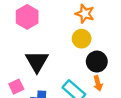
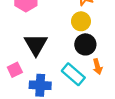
black circle: (97, 62) -> (85, 44), moved

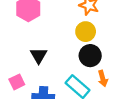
black triangle: (36, 44) -> (39, 56), size x0.7

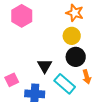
black triangle: (39, 56) -> (45, 66), moved

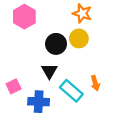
black circle: (76, 57) -> (56, 44), moved

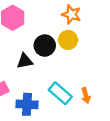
black triangle: (49, 71) -> (25, 61), moved, turned 49
orange arrow: (95, 83) -> (86, 95), moved

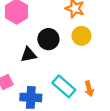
yellow circle: (68, 40) -> (81, 36), moved

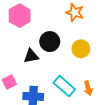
yellow circle: (81, 36) -> (81, 49), moved

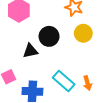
yellow circle: (81, 49) -> (83, 33), moved

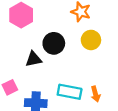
cyan rectangle: (64, 81) -> (70, 92), turned -30

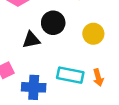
yellow circle: (91, 40) -> (93, 34), moved

